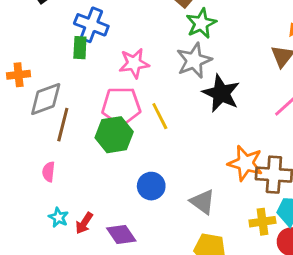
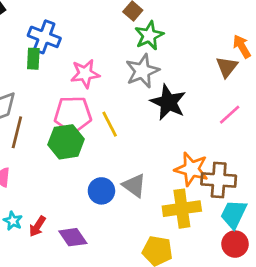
gray triangle: (203, 202) -> (134, 185), moved
yellow cross: (262, 222) -> (182, 209), moved, size x1.5

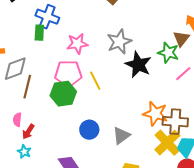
green star: (149, 36) -> (168, 53), moved, turned -30
gray triangle: (134, 185) -> (121, 136), moved, turned 48
yellow cross: (182, 209) -> (167, 143), moved, turned -36
red arrow: (37, 226) -> (28, 132), moved

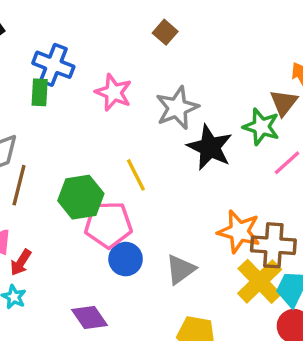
pink star: (77, 44) -> (114, 92), moved, turned 30
pink pentagon: (68, 74) -> (108, 225), moved

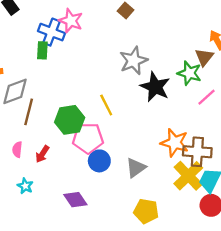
pink star: (114, 92) -> (71, 21), moved
red arrow: (21, 262) -> (42, 154), moved

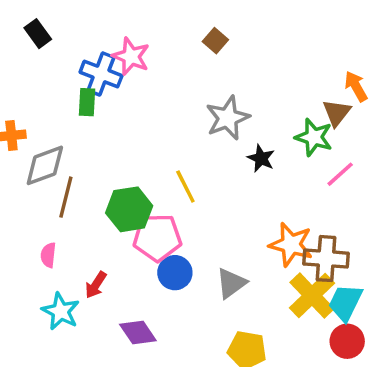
black star: (155, 87) -> (261, 158), size x0.6
red arrow: (42, 154) -> (96, 285), moved
cyan star: (25, 186) -> (61, 311), size x1.5

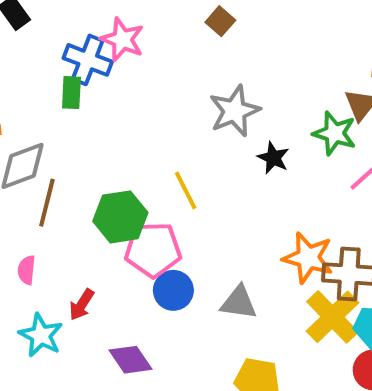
gray triangle: (231, 283) -> (239, 303), turned 44

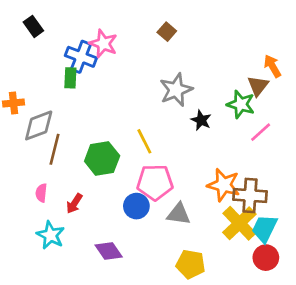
pink pentagon: (153, 250) -> (155, 182), moved
red arrow: (82, 305) -> (74, 203), moved

